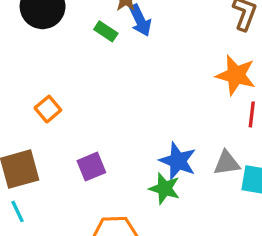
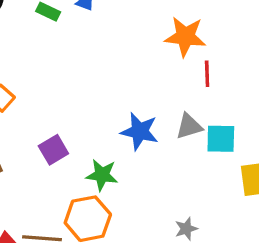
green star: (165, 188) -> (102, 175), moved

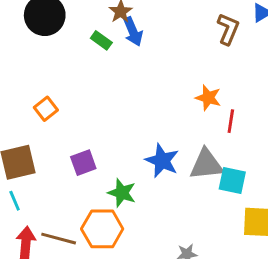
orange star: (185, 37) -> (208, 98), moved, size x0.7
gray triangle: (189, 126) -> (206, 164), size x1.4

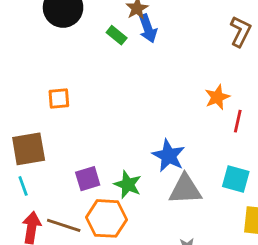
orange star: (208, 98) -> (217, 97), turned 30
orange square: (46, 109) -> (59, 98), turned 30
purple square: (83, 163) -> (88, 179), moved
gray triangle: (206, 164) -> (185, 189), moved

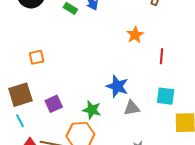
orange star: (217, 97) -> (135, 35), moved
purple square: (88, 179) -> (54, 104), moved
gray triangle: (185, 189) -> (132, 108), size x0.7

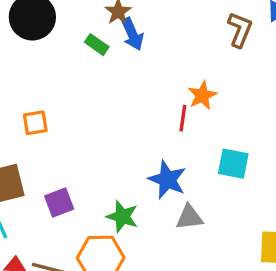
red line: (162, 56) -> (183, 118), moved
cyan square: (166, 96) -> (233, 164), moved

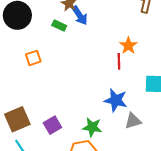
orange square: (35, 123) -> (33, 58), moved

